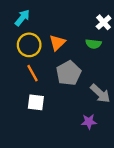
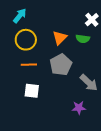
orange triangle: (57, 43) -> (60, 38), moved
orange line: (33, 73) -> (29, 65), turned -63

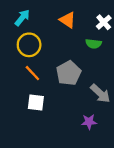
orange triangle: (60, 38) -> (68, 20), moved, turned -42
orange line: (29, 65) -> (32, 73), turned 49

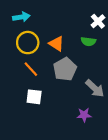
cyan arrow: (22, 18) -> (21, 17), turned 42
orange triangle: (68, 20) -> (56, 44), moved

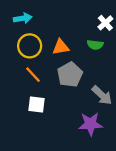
orange triangle: (56, 44) -> (61, 47), turned -42
purple star: (84, 115) -> (90, 124), size x1.5

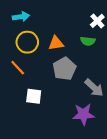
orange line: (33, 75) -> (18, 68), moved

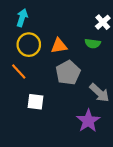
cyan arrow: (21, 17) -> (22, 18), turned -63
purple star: (84, 114) -> (88, 121), turned -30

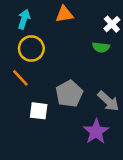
orange triangle: (59, 46) -> (64, 14), moved
gray pentagon: (68, 73) -> (69, 94), moved

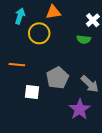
yellow circle: (31, 49) -> (39, 33), moved
orange line: (20, 78) -> (17, 65), turned -42

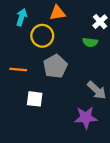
gray pentagon: (57, 78) -> (55, 66), moved
purple star: (80, 109) -> (86, 117), turned 30

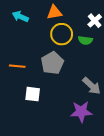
cyan arrow: (22, 17) -> (20, 17), turned -84
yellow circle: (42, 36) -> (62, 34), moved

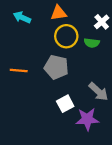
gray pentagon: (52, 63) -> (56, 67), turned -30
white square: (33, 94) -> (65, 104), moved, turned -35

